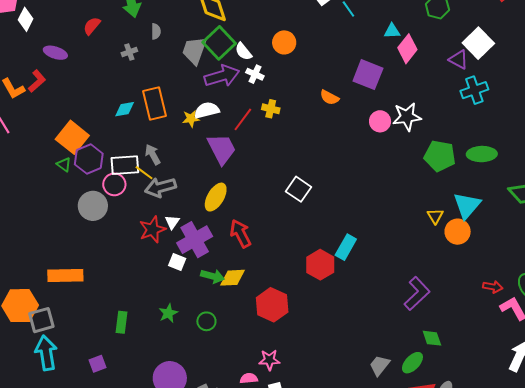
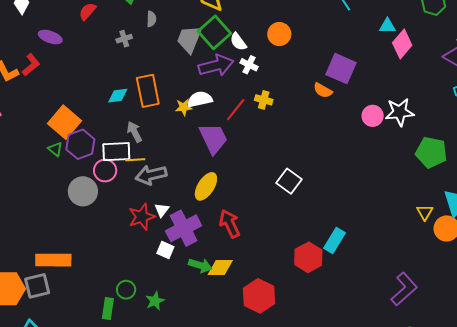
purple square: (368, 75) -> (341, 69), moved
gray arrow: (153, 154) -> (134, 132), moved
yellow line: (144, 173) -> (135, 160), turned -42
gray square: (41, 320) -> (37, 286), moved
green circle: (206, 321) -> (126, 290), moved

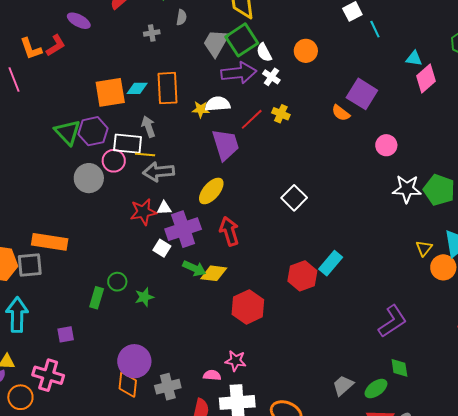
white star: (400, 112) -> (407, 189), moved
orange square: (65, 122) -> (110, 92), moved, turned 32
green triangle: (55, 149) -> (68, 132), size x1.8
white triangle: (162, 210) -> (164, 208), turned 42

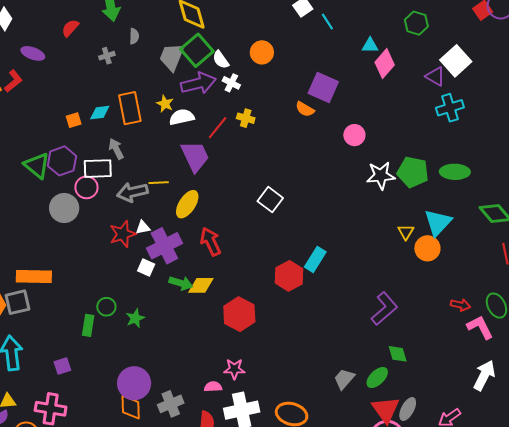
orange square: (110, 92) -> (74, 120), size x0.5
yellow star: (201, 109) -> (165, 104), moved, turned 30
yellow line: (145, 154) -> (159, 183), moved

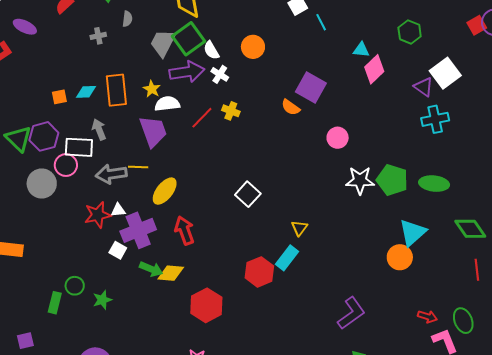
purple trapezoid: (195, 156) -> (153, 131), moved
yellow triangle: (406, 232) -> (299, 228), moved

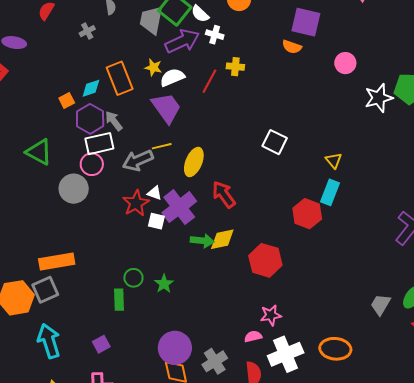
purple hexagon: (44, 136) -> (90, 119), moved
white triangle: (118, 210) -> (155, 193), turned 42
white square: (118, 250) -> (156, 221), moved

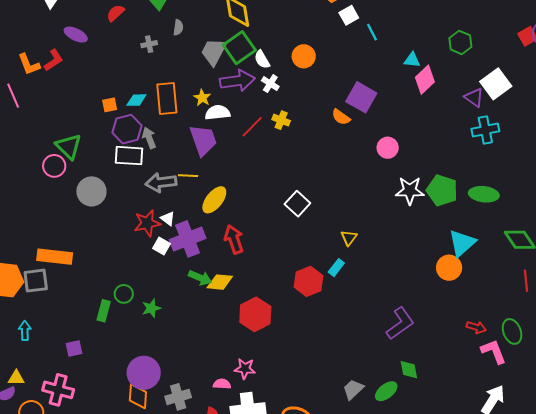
pink circle: (92, 164) -> (54, 166), moved
cyan rectangle: (330, 192) -> (336, 268), size x0.7
cyan arrow: (49, 341) -> (25, 331), size x0.6

